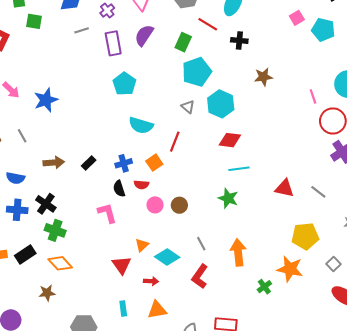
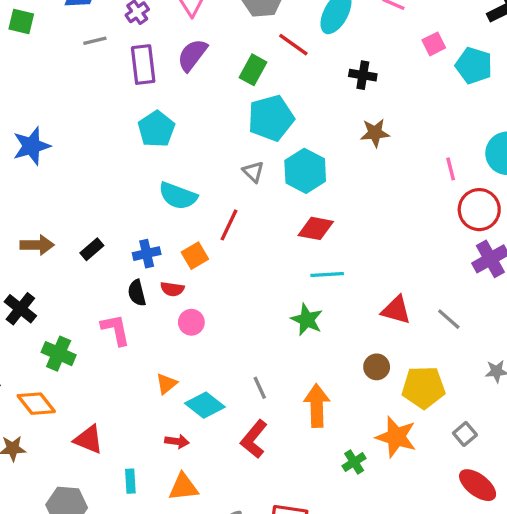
black cross: (239, 41) -> (363, 75), moved
brown circle: (179, 205) -> (377, 367), moved
green cross: (55, 230) -> (59, 354), moved
red triangle: (122, 265) -> (89, 439), moved, turned -36

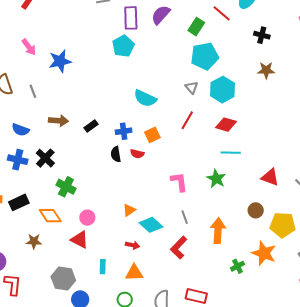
cyan pentagon: (156, 129) -> (123, 46), moved
red line: (229, 225) -> (187, 120), moved
pink circle: (191, 322) -> (87, 218), moved
pink L-shape: (116, 330) -> (179, 182), moved

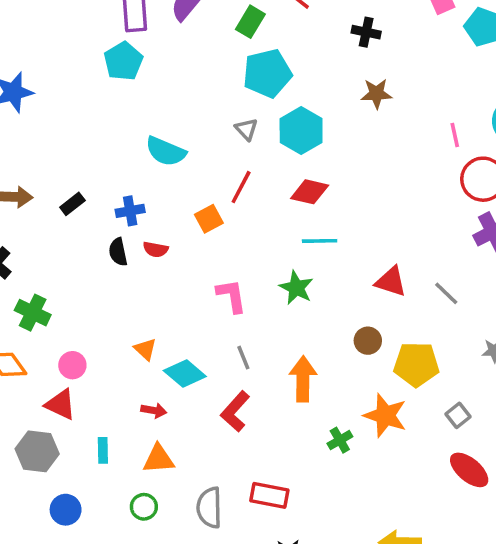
orange square: (152, 135) -> (209, 219), moved
orange triangle: (129, 210) -> (145, 349), turned -40
gray hexagon: (63, 278) -> (37, 451), moved

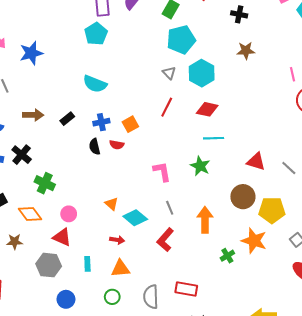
cyan semicircle: (166, 151) -> (95, 84), moved
orange square: (209, 219) -> (130, 124), moved
brown circle: (368, 341) -> (243, 197), size x1.5

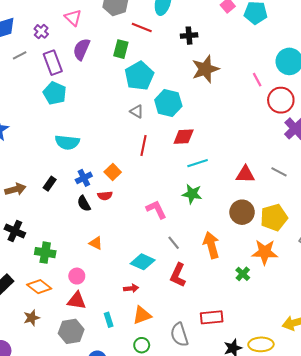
brown star: (246, 51) -> (205, 69), size x1.5
orange triangle: (112, 204) -> (96, 243), moved

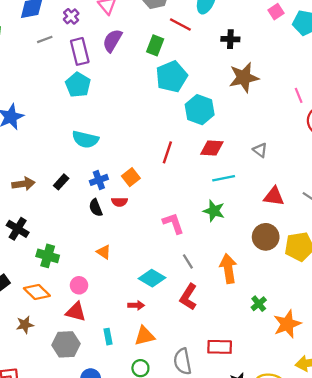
gray triangle: (137, 111) -> (260, 150), moved
orange star: (265, 252) -> (287, 324), moved, turned -30

